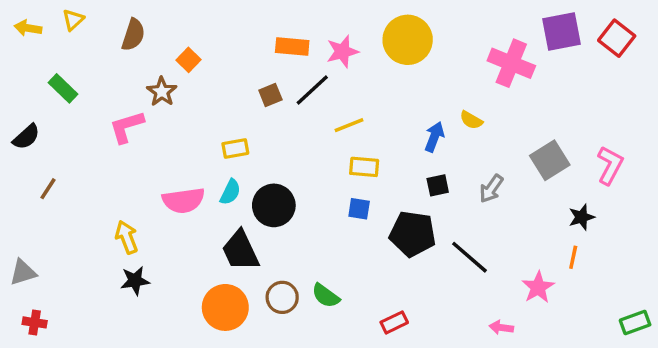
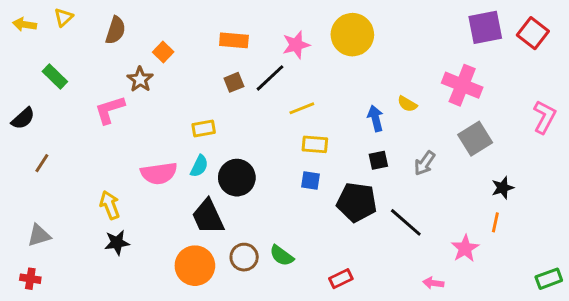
orange rectangle: (292, 46) -> (234, 40), moved
pink cross: (511, 63) -> (462, 85), moved
blue arrow: (434, 137) -> (375, 118), turned -35
pink L-shape: (610, 165) -> (544, 117), moved
gray triangle: (23, 272) -> (39, 235), moved

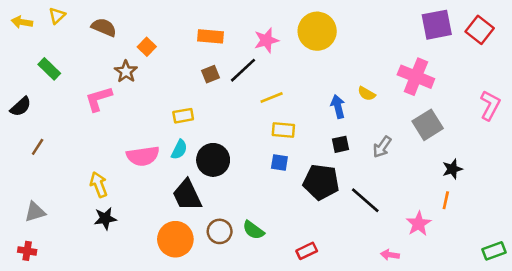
brown semicircle: (116, 30) -> (104, 27), turned -85

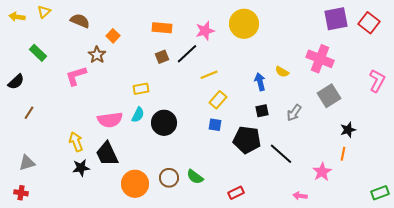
yellow rectangle: (283, 130) -> (218, 100), turned -54
black trapezoid: (187, 195) -> (107, 154), moved

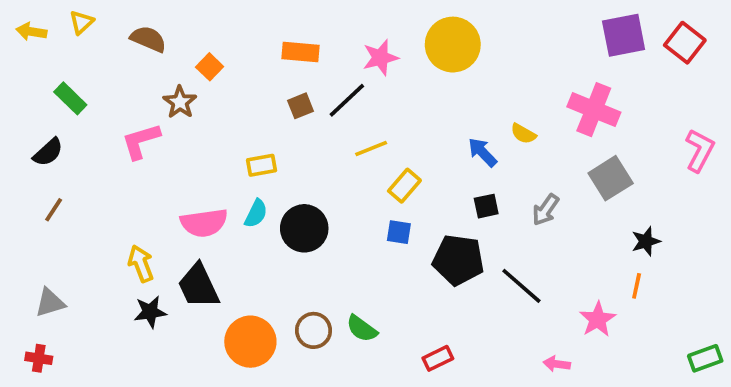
yellow line: (209, 75) -> (371, 149), moved
black semicircle: (16, 82) -> (48, 152), moved
blue arrow: (260, 82) -> (482, 152), turned -30

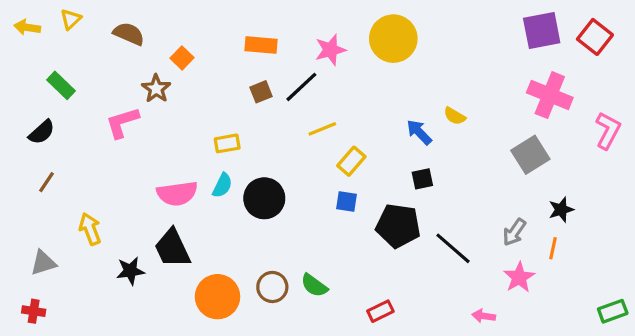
pink cross: (594, 110) -> (550, 95), moved
gray arrow: (546, 210) -> (514, 232), moved
yellow arrow: (141, 264) -> (90, 229), moved

